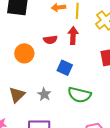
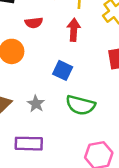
red semicircle: (50, 40) -> (34, 23), moved

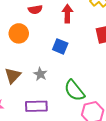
green semicircle: (81, 105) -> (74, 90), moved, turned 40

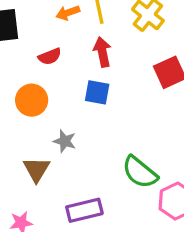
blue square: (60, 46) -> (97, 92), moved
gray star: (40, 74) -> (65, 141), moved

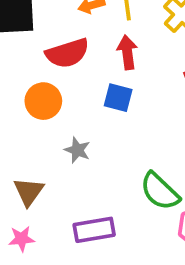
red semicircle: (50, 56) -> (67, 53), size x1.6
brown triangle: (36, 169) -> (29, 192), moved

